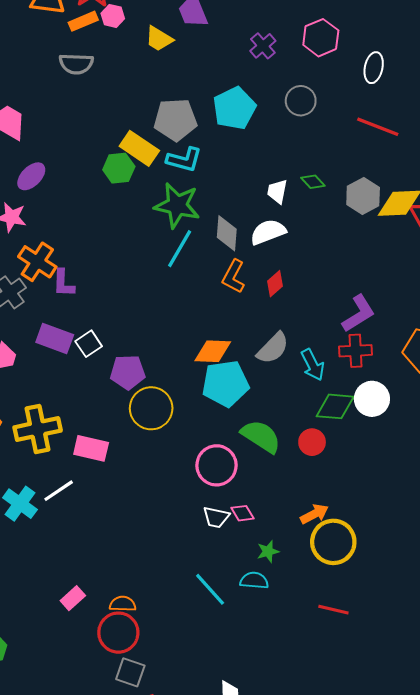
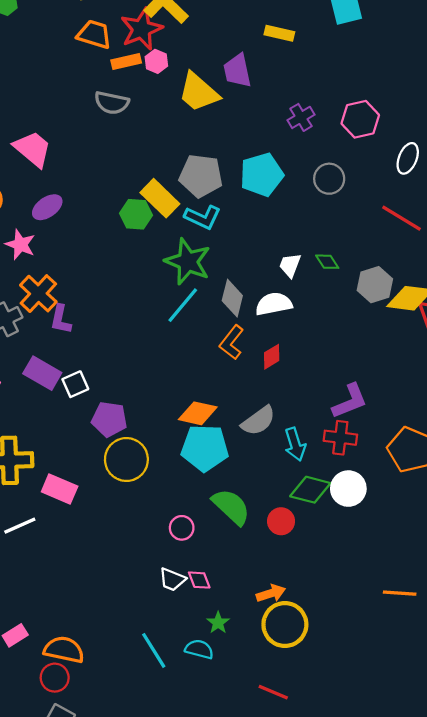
yellow trapezoid: (159, 39) -> (199, 92), size x1.5
pink circle: (217, 465) -> (182, 528), size x0.6
green star: (268, 551) -> (218, 623), turned -30
orange semicircle: (123, 604) -> (64, 650), size x1.5
red circle: (118, 633) -> (55, 678), size x0.7

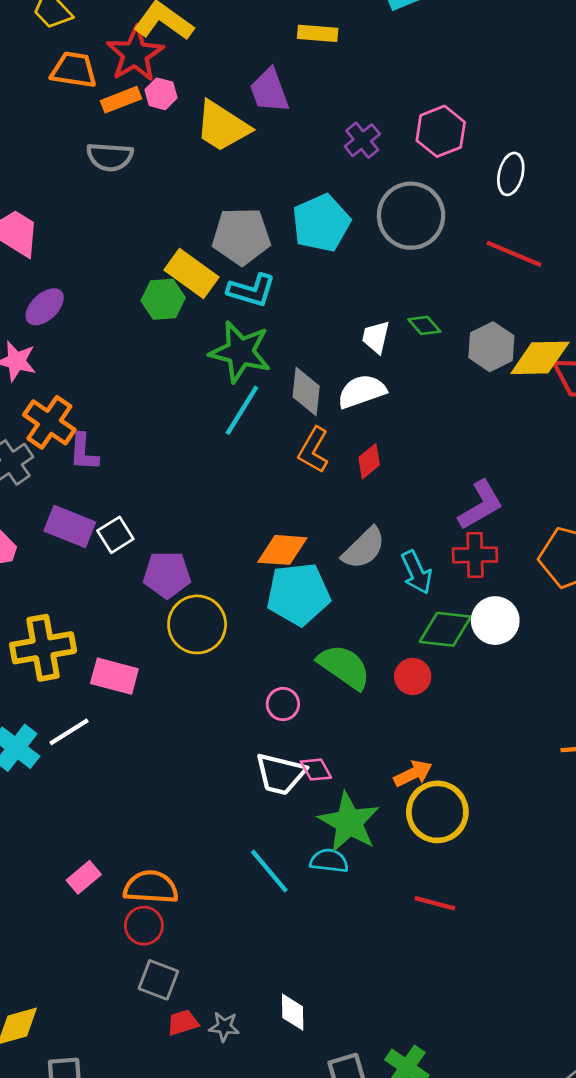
gray circle: (329, 179) -> (411, 216), size x1.6
white trapezoid: (172, 580) -> (280, 774), size x1.4
green star: (218, 623) -> (349, 822), size x2.0

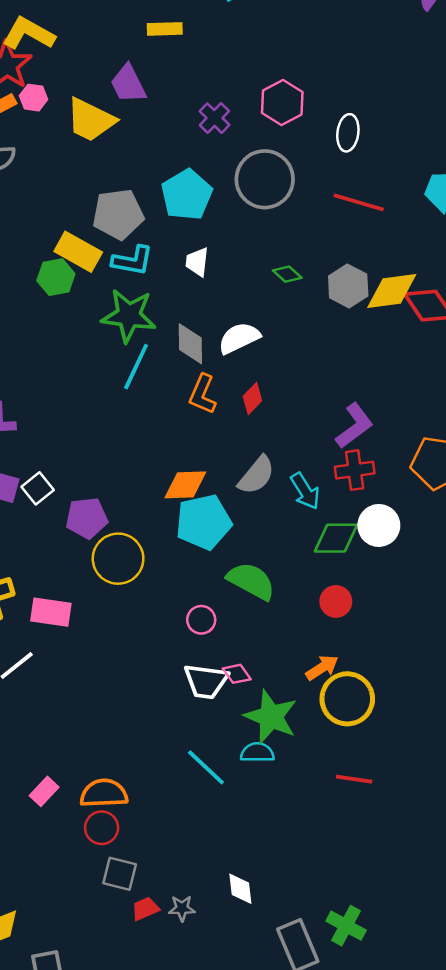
white trapezoid: (376, 337) -> (197, 262), moved
red circle: (413, 676) -> (336, 601), moved

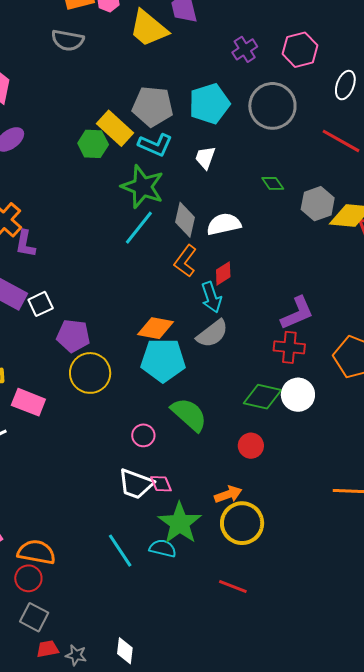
cyan arrow: (305, 491) -> (211, 297), moved

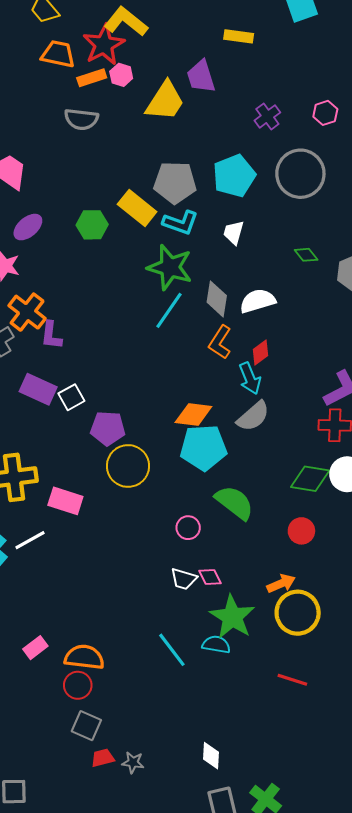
yellow trapezoid: (148, 28) -> (165, 101), turned -93
pink hexagon: (300, 50) -> (325, 113), size x0.7
green hexagon: (93, 144) -> (92, 225), moved
white trapezoid: (136, 484) -> (184, 579), size x0.7
white diamond: (125, 651) -> (211, 756), moved

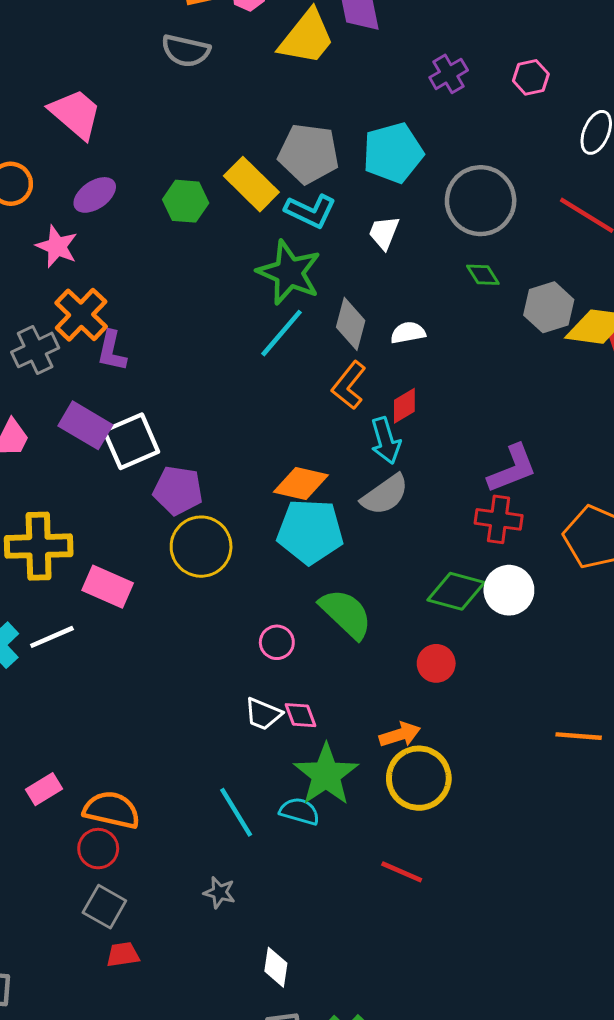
gray circle: (300, 174) -> (481, 201), moved
white semicircle: (258, 301) -> (408, 333), size x0.7
white square: (71, 397) -> (131, 441), size x1.5
gray star: (133, 762) -> (219, 892), moved

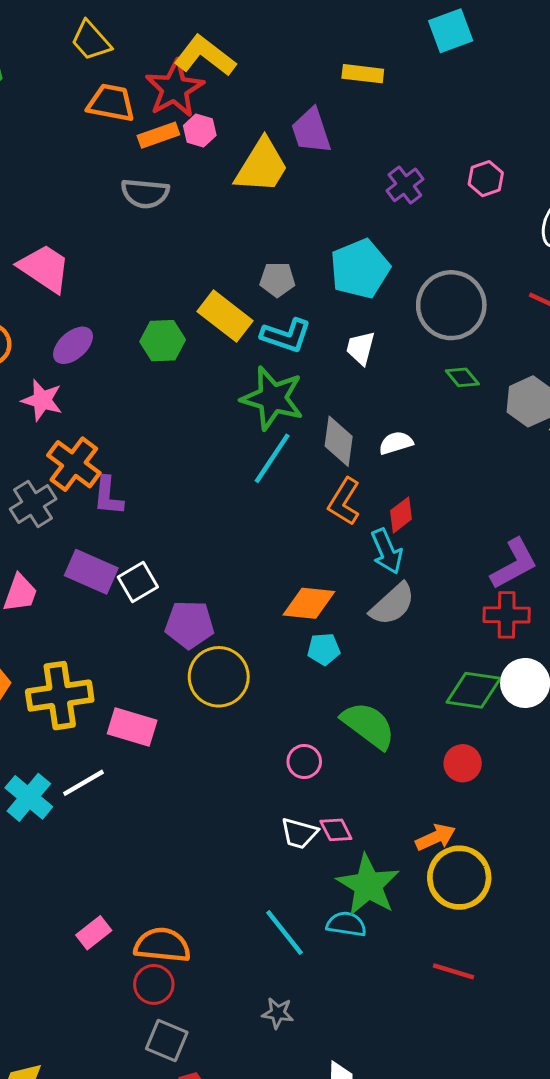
gray pentagon: (309, 154) -> (277, 279), size x0.6
white square: (131, 441) -> (138, 582), size x0.7
cyan pentagon: (310, 531) -> (324, 649), size x0.5

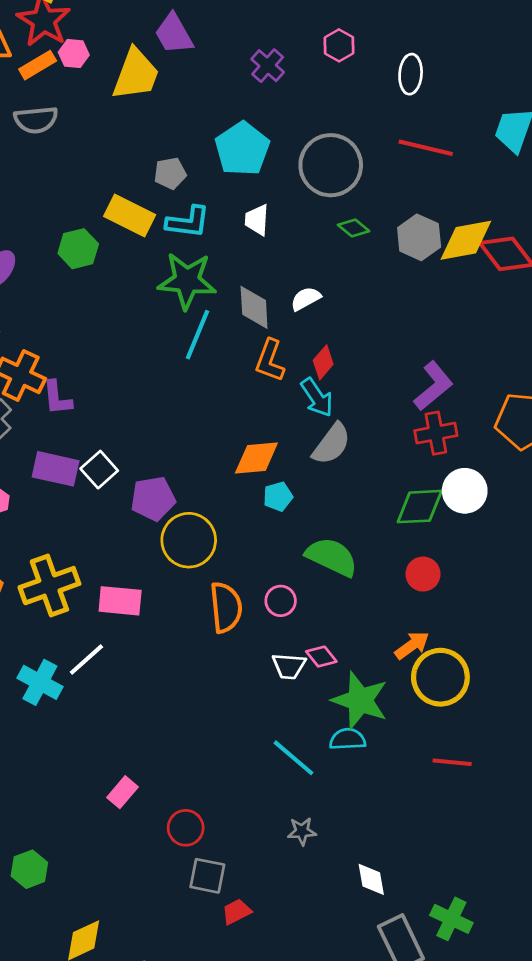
orange semicircle: (162, 945) -> (226, 607), moved, turned 90

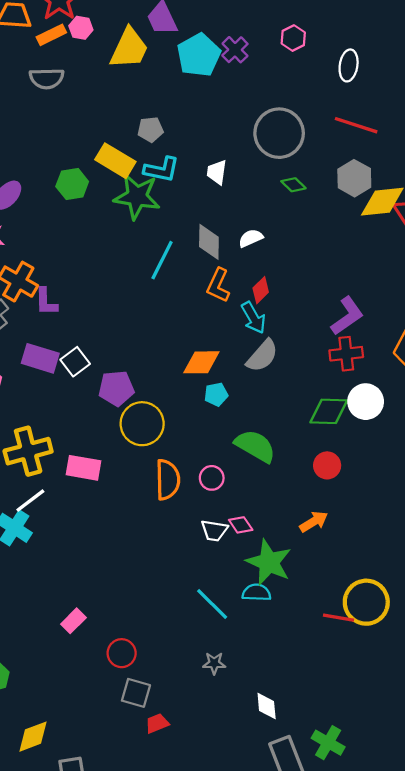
cyan pentagon: (242, 149) -> (199, 55), moved
gray hexagon: (419, 237) -> (354, 178), moved
green star: (187, 281) -> (137, 197), moved
white line: (86, 660) -> (30, 501), moved
yellow circle: (440, 677) -> (366, 602), moved

